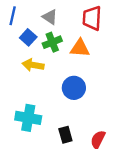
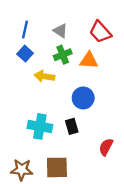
red trapezoid: (92, 18) -> (100, 32), turned -45
blue square: (28, 37) -> (25, 54), moved
black rectangle: (65, 135) -> (72, 126), moved

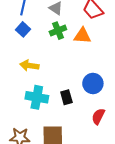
yellow arrow: (44, 76) -> (29, 65), moved
blue circle: (83, 98) -> (93, 83), moved

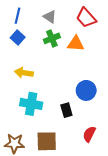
black rectangle: (66, 97) -> (66, 110), moved
red semicircle: (98, 116) -> (89, 134), moved

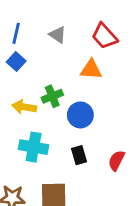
green cross: (52, 38) -> (52, 96), moved
blue circle: (86, 90) -> (80, 115), moved
red semicircle: (89, 134) -> (116, 160), moved

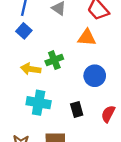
blue circle: (80, 115) -> (95, 76), moved

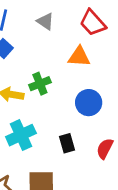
cyan cross: (39, 103) -> (21, 135), turned -35

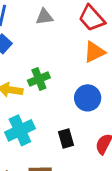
gray triangle: (45, 21) -> (44, 17), turned -42
orange triangle: (79, 57) -> (94, 52), moved, turned -30

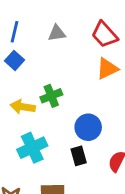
blue circle: (88, 98) -> (88, 127), moved

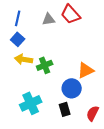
red trapezoid: (104, 35) -> (71, 14), moved
orange triangle: (107, 69) -> (86, 70), moved
yellow arrow: (23, 107) -> (24, 59), moved

